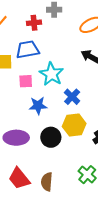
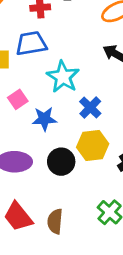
pink square: (26, 81) -> (18, 99), moved, turned -32

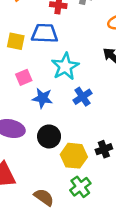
yellow hexagon: (93, 146) -> (74, 156), moved
brown semicircle: (55, 221) -> (44, 197), moved, turned 108

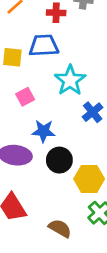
blue star: (43, 98) -> (43, 131), moved

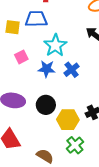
blue star: (43, 131) -> (47, 69), moved

